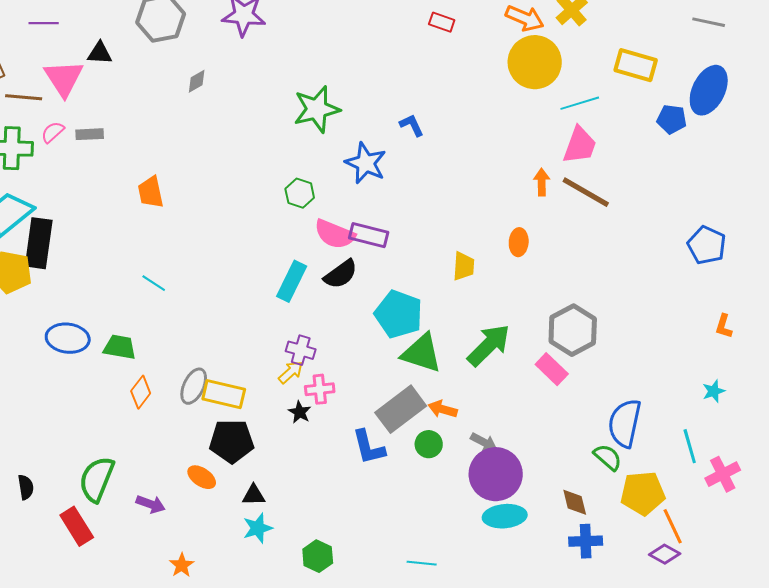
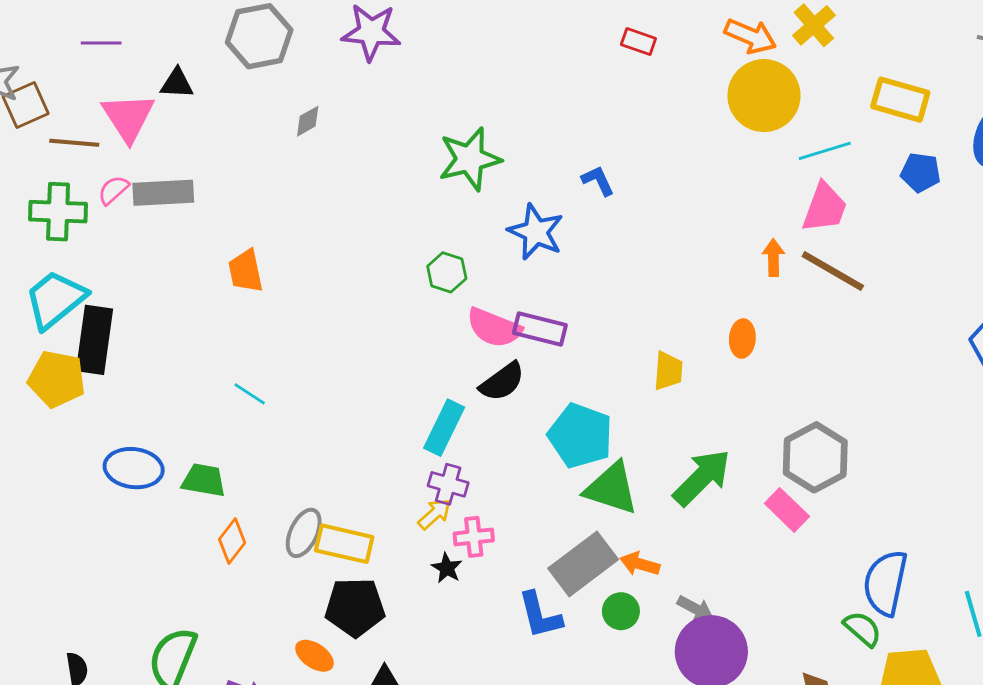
blue pentagon: (672, 119) -> (921, 172), moved
gray rectangle: (90, 134) -> (163, 193), size x1.6
cyan rectangle: (292, 281) -> (444, 428), moved

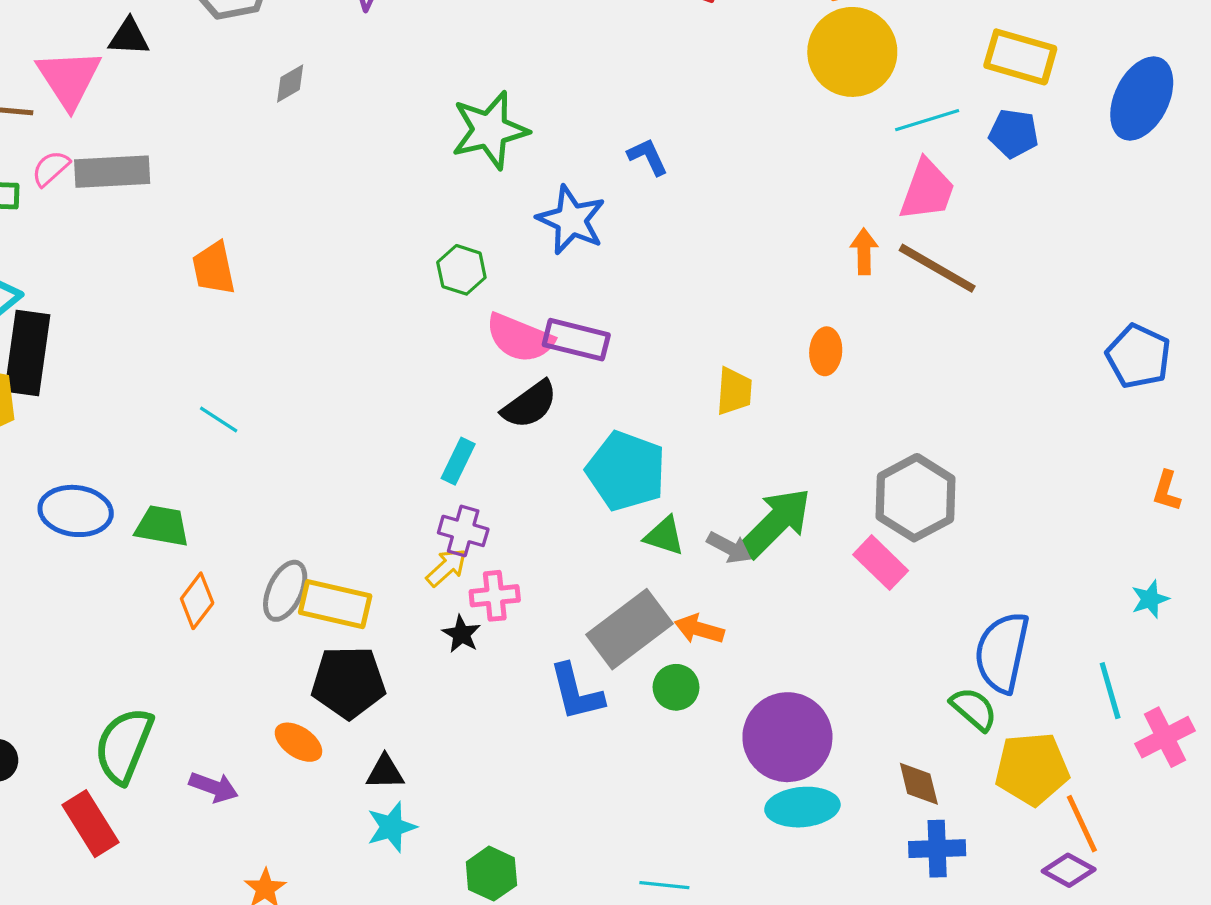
blue pentagon: (921, 172) -> (1014, 133), moved
cyan rectangle: (444, 428) -> (458, 461), size x0.7
green triangle: (611, 488) -> (664, 536), size x0.6
gray arrow: (695, 608) -> (729, 548), moved

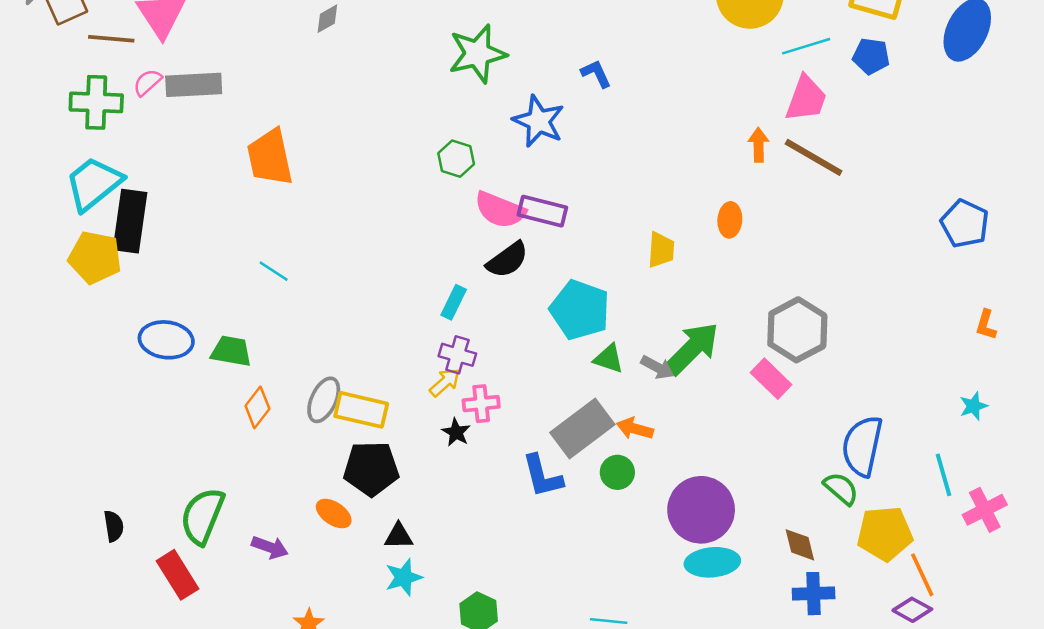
orange trapezoid: (214, 268) -> (270, 157), size x1.4

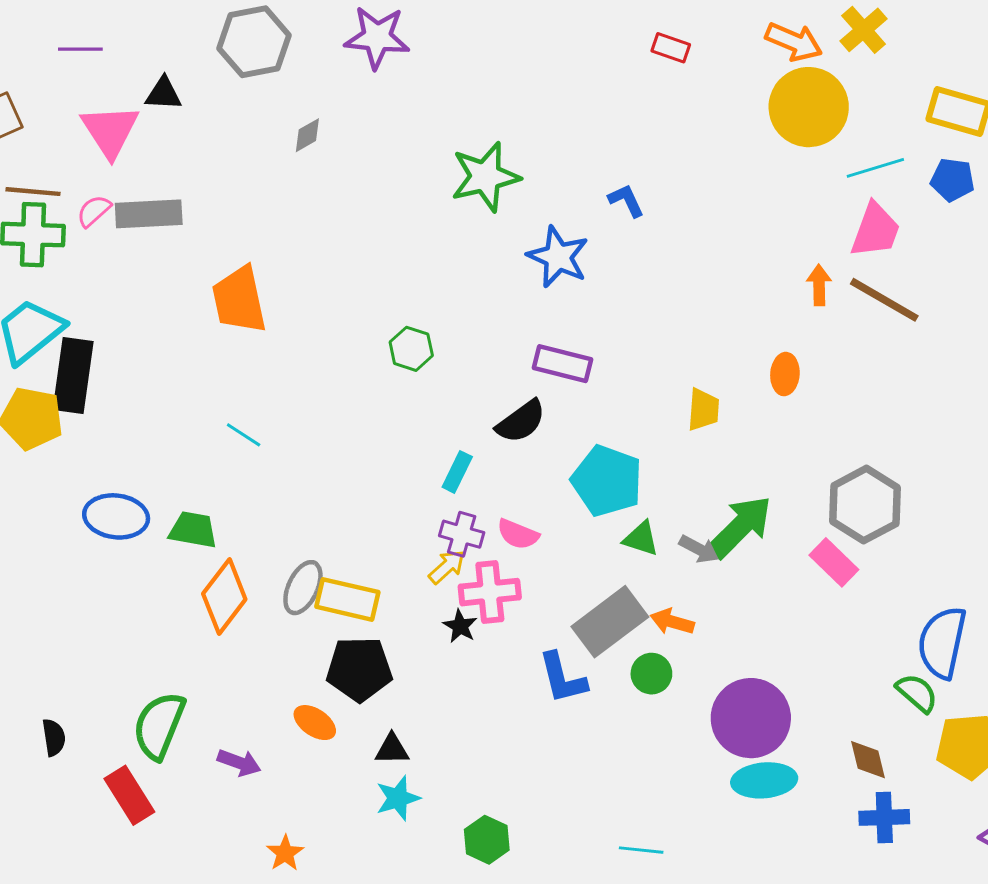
brown line: (111, 39) -> (33, 192), moved
green hexagon: (456, 159) -> (411, 349), moved
pink semicircle: (500, 210) -> (518, 534), moved, size x0.7
pink cross: (481, 404) -> (490, 592), size x1.4
orange diamond: (257, 407) -> (224, 596), size x1.5

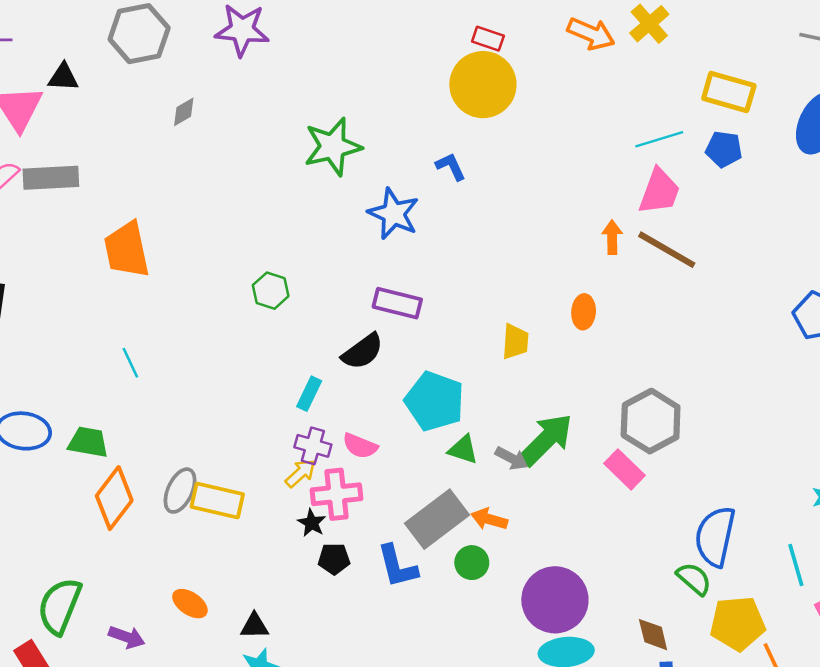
yellow circle: (809, 107) -> (483, 85), moved
cyan line: (244, 435) -> (130, 363), turned 32
black pentagon: (359, 669) -> (334, 559), moved, size x0.6

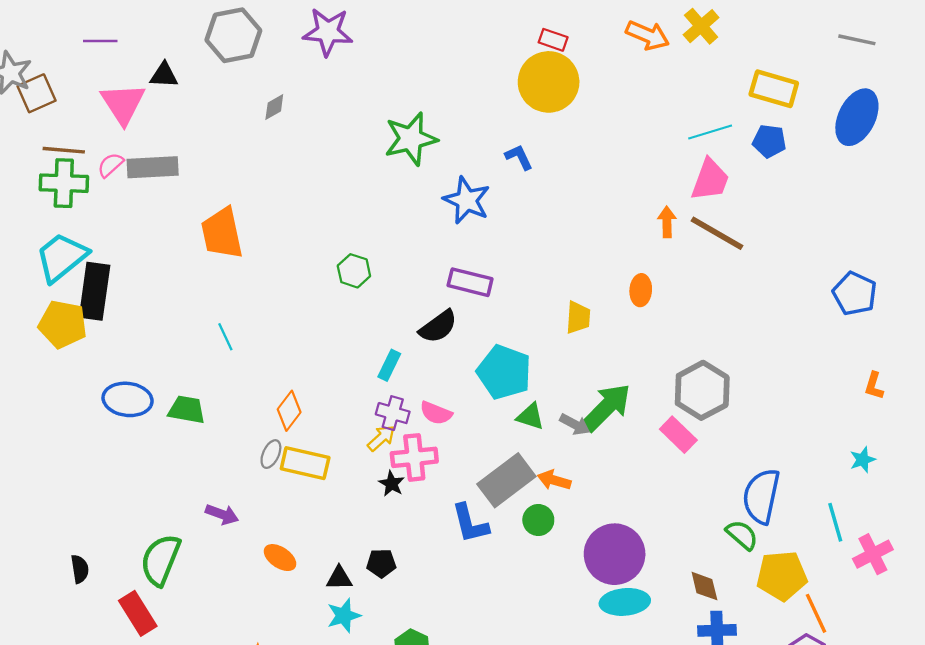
gray ellipse: (180, 491) -> (271, 454), size x0.7
orange diamond: (114, 498) -> (289, 411), moved, size x0.7
black pentagon: (334, 559) -> (381, 563), moved
purple arrow: (127, 637) -> (222, 514), moved

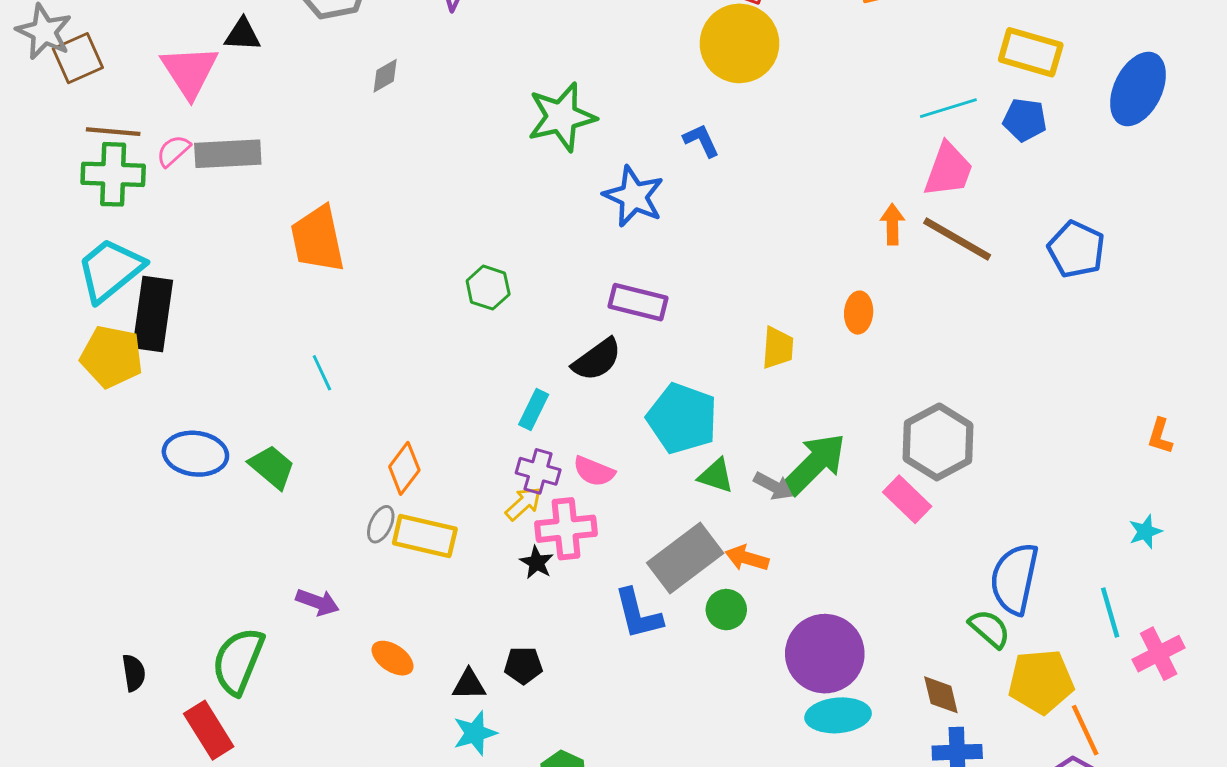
blue pentagon: (855, 294) -> (1076, 249), moved
green trapezoid: (187, 410) -> (272, 467), turned 30

